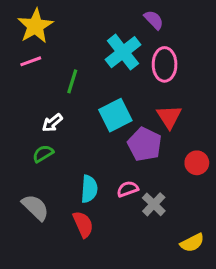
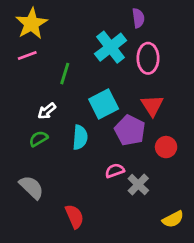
purple semicircle: (154, 20) -> (138, 18), turned 36
red circle: (197, 163) -> (166, 147), moved
cyan semicircle: (89, 189) -> (80, 137), moved
red semicircle: (83, 224) -> (74, 216), moved

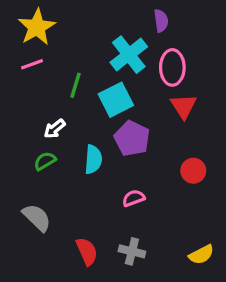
cyan square: (104, 104) -> (116, 100), moved
red triangle: (152, 105) -> (184, 106), moved
purple pentagon: (130, 130) -> (132, 138), moved
gray cross: (138, 184) -> (132, 251), moved, turned -30

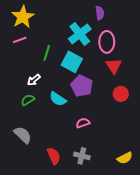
cyan square: (116, 100) -> (72, 62), turned -35
cyan semicircle: (93, 159) -> (58, 99), turned 120
red circle: (193, 171) -> (121, 94), moved

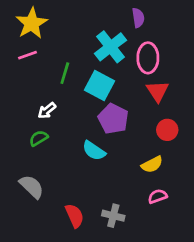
cyan semicircle: (58, 99) -> (94, 151), moved
pink semicircle: (83, 123) -> (158, 196), moved
yellow semicircle: (125, 158) -> (152, 164), moved

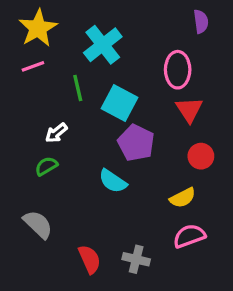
purple semicircle: (138, 18) -> (201, 21), moved
cyan cross: (111, 47) -> (103, 45), moved
green line: (65, 73) -> (78, 88), turned -30
pink semicircle: (158, 196) -> (189, 236), size x1.4

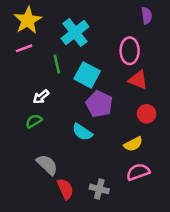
red triangle: (189, 110) -> (138, 80), turned -35
gray semicircle: (38, 224) -> (47, 165), moved

